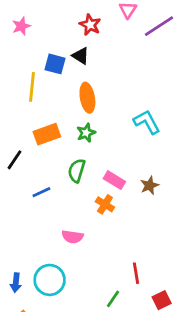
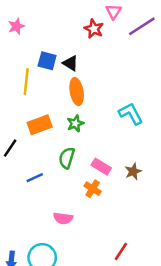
red star: (90, 25) -> (94, 29), moved
black triangle: (81, 56) -> (70, 63), moved
red line: (136, 273) -> (121, 251), turned 42

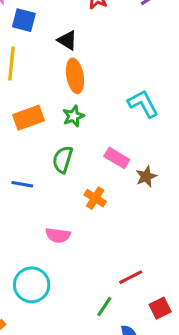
blue square: (47, 61) -> (24, 20), moved
pink rectangle: (101, 167) -> (117, 158), moved
blue line: (35, 178) -> (22, 184), turned 35
red line: (121, 251) -> (131, 277), turned 30

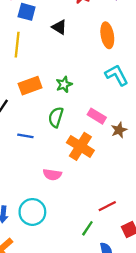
orange ellipse: (75, 76) -> (107, 35), moved
orange cross: (95, 198) -> (80, 146), size x1.6

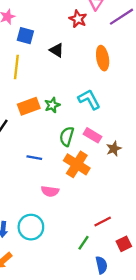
cyan L-shape: (117, 75) -> (89, 99), moved
green star: (64, 84) -> (52, 105), moved
green semicircle: (56, 117) -> (67, 136), moved
blue line: (25, 136) -> (34, 158), moved

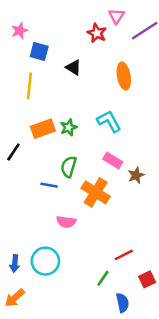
green semicircle: (67, 136) -> (69, 167), moved

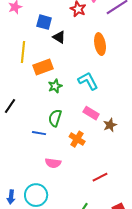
blue square: (39, 51) -> (44, 22), moved
orange rectangle: (43, 129) -> (43, 67), moved
orange cross: (96, 192) -> (77, 139), size x0.7
red line: (124, 255) -> (100, 177), moved

